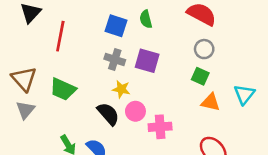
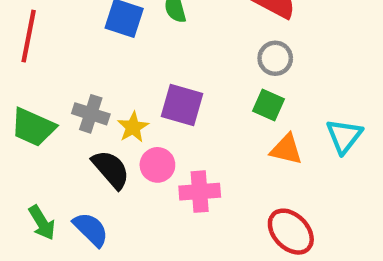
gray cross: (115, 59) -> (91, 114), moved
purple square: (147, 61) -> (182, 105), moved
yellow star: (121, 89) -> (133, 127), turned 30

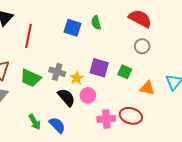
green square: (269, 105) -> (125, 72), moved
pink cross: (200, 192) -> (106, 119), moved
red ellipse: (291, 232) -> (131, 116), moved, turned -30

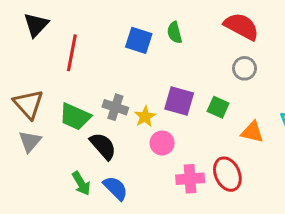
black semicircle: (66, 97) -> (103, 146), moved
red ellipse: (131, 116) -> (227, 174), turned 50

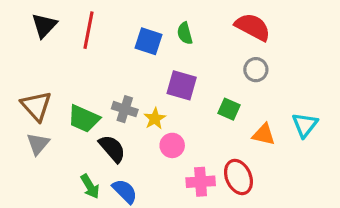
red line: (72, 53) -> (88, 30), moved
purple square: (179, 101) -> (182, 85), moved

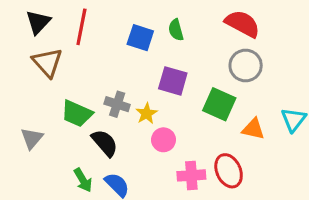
gray circle: (256, 70) -> (246, 66), size x1.4
brown triangle: (36, 106) -> (47, 62), moved
green square: (229, 109) -> (219, 104), size x1.5

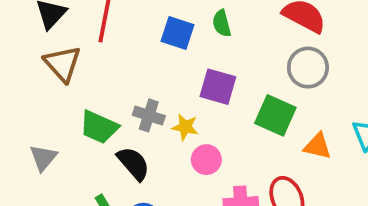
yellow star: (146, 114) -> (185, 127), turned -30

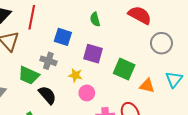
blue square: (178, 33) -> (63, 37), moved
gray circle: (308, 68) -> (161, 43), moved
gray cross: (149, 115) -> (48, 61), moved

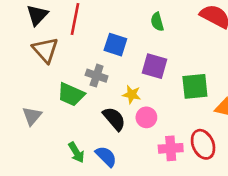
green square: (124, 69) -> (195, 86), turned -30
black semicircle: (47, 95) -> (114, 119), moved

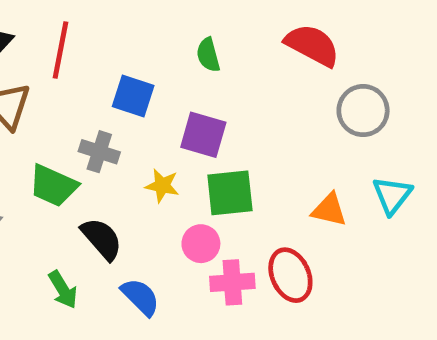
green square: (195, 86) -> (230, 193), moved
pink circle: (146, 117) -> (201, 244), moved
black semicircle: (114, 119) -> (102, 239), moved
blue semicircle: (106, 156) -> (140, 297), moved

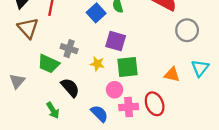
blue square: (133, 96) -> (96, 13), moved, turned 30
blue semicircle: (140, 297) -> (99, 114), moved

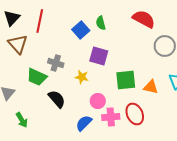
green square: (128, 67) -> (126, 80), moved
green arrow: (53, 110) -> (22, 120), moved
blue semicircle: (99, 114) -> (84, 123), turned -90

